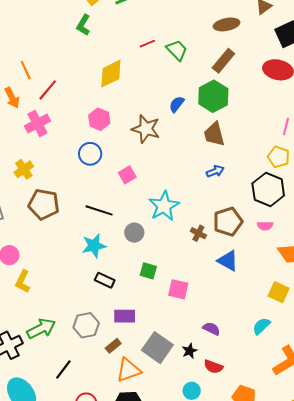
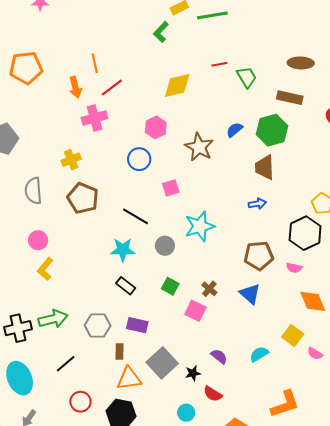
brown rectangle: (223, 61) -> (290, 98), turned 50
brown cross: (198, 233) -> (209, 289), moved
cyan semicircle: (261, 326) -> (259, 354), moved
brown rectangle: (113, 346) -> (119, 352), turned -63

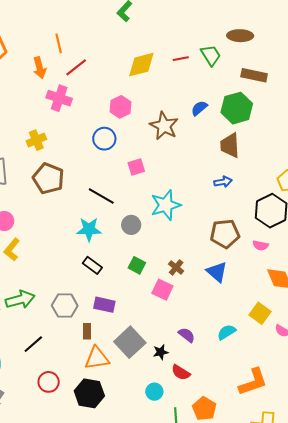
brown ellipse: (301, 63) -> (240, 36), moved
red line: (219, 64) -> (181, 59), moved
pink cross: (94, 118) -> (59, 98), turned 35

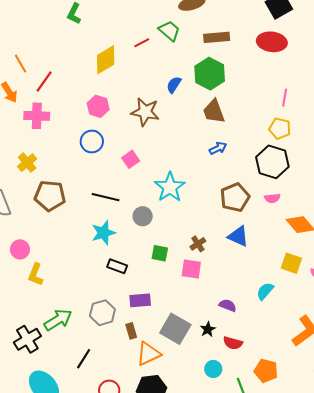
brown cross: (176, 267) -> (198, 244), turned 35

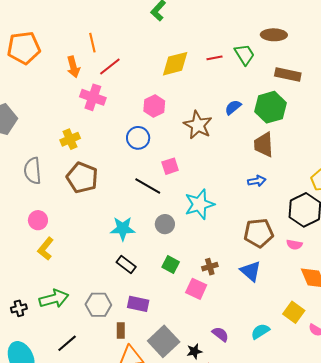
black line: (106, 197) -> (148, 186), moved
black cross: (27, 339) -> (19, 308), size x0.6

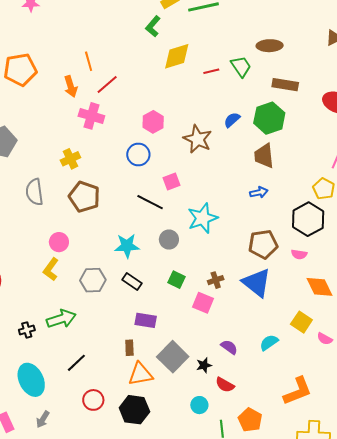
yellow diamond: (175, 64) -> (177, 56), moved
pink circle: (38, 220) -> (59, 242), moved
blue triangle: (251, 271) -> (257, 283), size x1.4
gray hexagon: (98, 305) -> (93, 280), moved

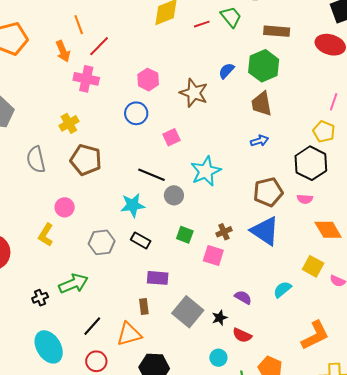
black line: (150, 202) -> (152, 175), moved
yellow L-shape: (51, 269) -> (46, 235), moved
orange triangle: (141, 374) -> (129, 334), moved
red circle: (93, 400) -> (96, 361), moved

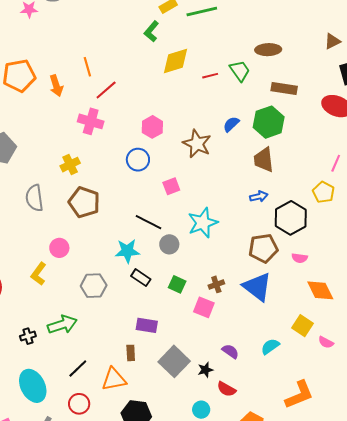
orange arrow: (63, 51) -> (56, 86), moved
black hexagon: (311, 163) -> (291, 218), moved
black rectangle: (141, 240) -> (141, 278), moved

